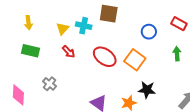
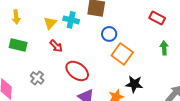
red rectangle: (179, 24) -> (157, 18), moved
blue circle: (149, 32) -> (109, 34), moved
red ellipse: (105, 57) -> (77, 71), moved

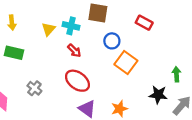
red rectangle: (157, 18) -> (144, 23), moved
red arrow: (56, 46) -> (74, 51), moved
green arrow: (164, 48) -> (176, 74), moved
black star: (134, 84) -> (158, 95), moved

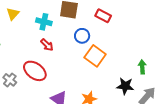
red rectangle: (144, 23) -> (103, 16), moved
yellow triangle: (48, 29) -> (13, 14), moved
red ellipse: (77, 81) -> (35, 71), moved

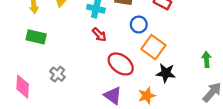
red ellipse: (35, 71) -> (121, 64), moved
black star: (125, 86) -> (166, 73), moved

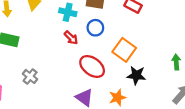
blue circle: (139, 25) -> (95, 28), moved

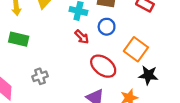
gray cross: (30, 76) -> (40, 76), turned 32

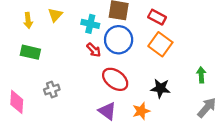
blue circle: (107, 27) -> (119, 40), size x1.6
orange square: (136, 49) -> (160, 44), moved

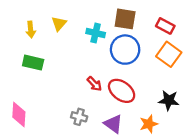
red arrow: (94, 50) -> (94, 84), moved
gray cross: (52, 90) -> (79, 117), moved, turned 35

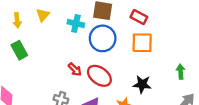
orange square: (169, 54) -> (142, 43), turned -35
green rectangle: (33, 63) -> (19, 50), turned 48

